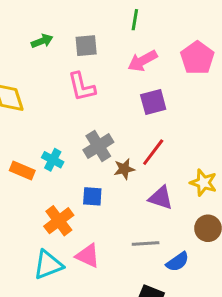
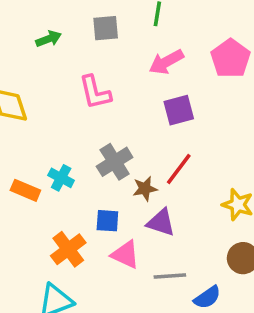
gray square: (86, 46) -> (106, 28), moved
purple triangle: (161, 198) -> (161, 222), moved
pink triangle: (88, 256) -> (125, 255), moved

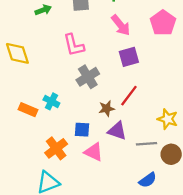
pink arrow: (166, 62) -> (121, 25), turned -100
gray cross: (115, 162) -> (88, 77), moved
gray line: (170, 276) -> (146, 144), moved

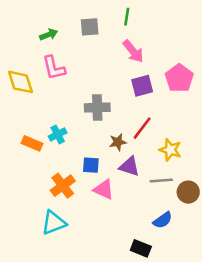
pink pentagon: (163, 23) -> (179, 78), moved
pink L-shape: (74, 45) -> (54, 68), moved
gray cross: (88, 77) -> (97, 108), turned 30
cyan cross: (51, 101) -> (58, 134), turned 35
yellow star: (168, 119) -> (170, 150), moved

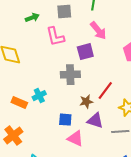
pink L-shape: (54, 68) -> (55, 37), moved
purple square: (142, 86) -> (85, 52), moved
orange cross: (63, 186) -> (13, 136), moved

